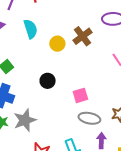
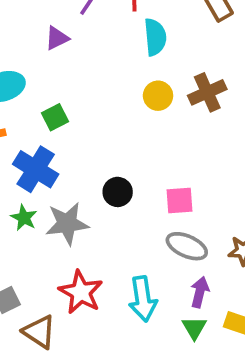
cyan semicircle: (31, 29) -> (155, 37), moved
black circle: (48, 81) -> (118, 192), moved

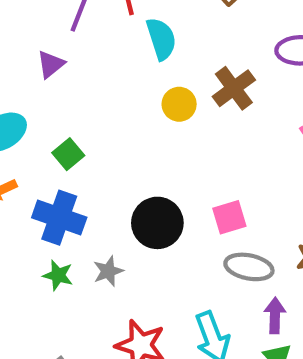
black circle: (118, 192) -> (157, 223), size x1.5
gray star: (67, 224) -> (108, 271), size x0.6

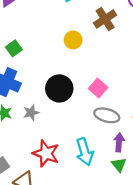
yellow circle: (179, 104) -> (73, 40), moved
pink square: (229, 217) -> (98, 88), turned -36

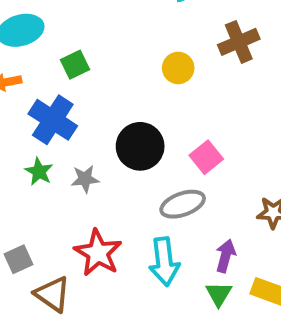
gray ellipse: (107, 115) -> (183, 204), moved, turned -45

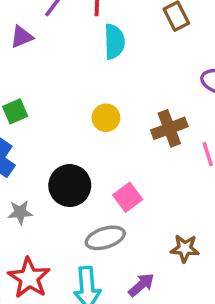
brown cross: (239, 42) -> (169, 128), moved
purple arrow: (226, 256) -> (141, 285), turned 32

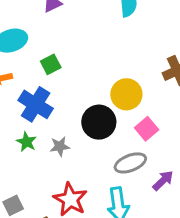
yellow circle: (106, 118) -> (126, 94), moved, size x1.4
purple arrow: (141, 285) -> (163, 181), moved

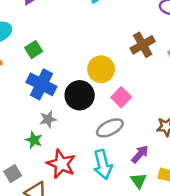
blue cross: (36, 104) -> (41, 84), moved
green star: (26, 142) -> (34, 140), moved
purple arrow: (163, 181) -> (140, 154), moved

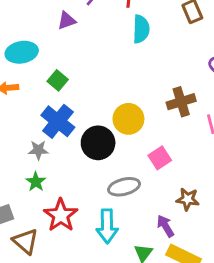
green square: (34, 50) -> (58, 80), turned -30
pink square: (121, 97) -> (160, 158), moved
gray star: (48, 119) -> (38, 150), moved
purple arrow: (140, 154) -> (165, 226), moved, turned -84

